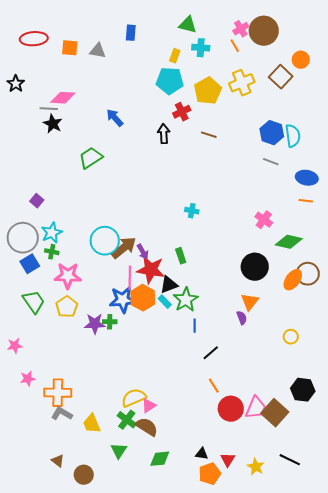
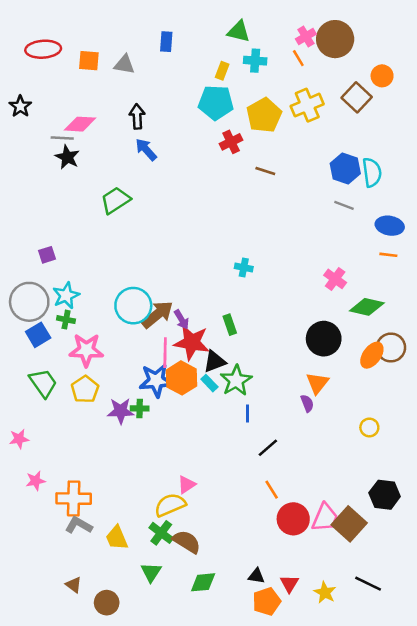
black arrow: (164, 134) -> (137, 116), moved
purple square: (37, 201) -> (47, 255), turned 32
pink triangle: (149, 406) -> (187, 485), moved

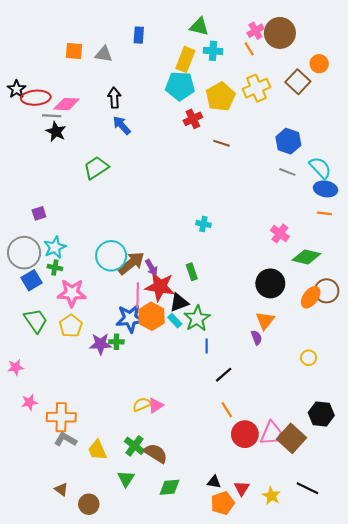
red ellipse: (43, 49) -> (36, 98), moved
yellow rectangle: (222, 71) -> (185, 59), size x1.6
cyan semicircle: (372, 172) -> (320, 168), moved, turned -35
yellow semicircle: (170, 505) -> (142, 404), moved, size x0.7

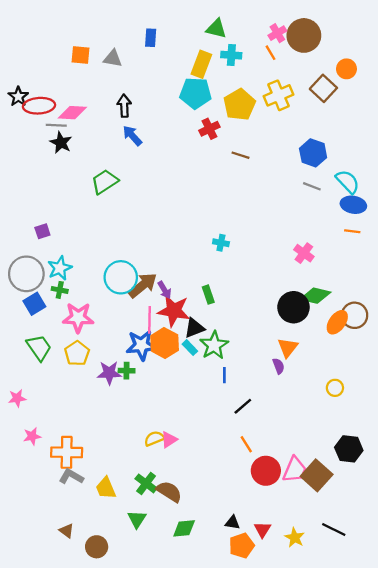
green diamond: (306, 257) -> (315, 296), moved

